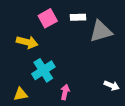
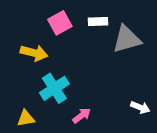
pink arrow: (65, 92) -> (82, 116), turned 40

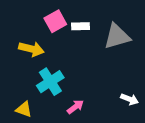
white rectangle: (98, 22) -> (80, 26), moved
yellow triangle: (26, 118) -> (24, 109), turned 30

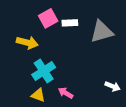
pink arrow: (75, 107) -> (66, 93), turned -112
yellow triangle: (24, 109) -> (38, 95), moved

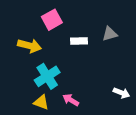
white rectangle: (70, 23) -> (79, 41), moved
gray triangle: (102, 32) -> (110, 34), size x0.6

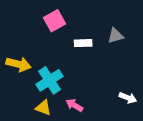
yellow arrow: (29, 46) -> (18, 64), moved

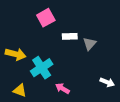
gray triangle: (115, 36) -> (89, 44), moved, turned -32
yellow triangle: (43, 108) -> (20, 91), moved

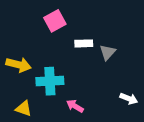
cyan cross: (42, 68) -> (50, 81), turned 30

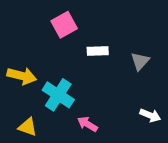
gray triangle: (107, 52) -> (140, 61), moved
cyan cross: (50, 81) -> (58, 95), turned 36

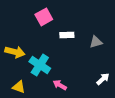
gray triangle: (140, 61) -> (96, 42), turned 32
white arrow: (150, 115) -> (103, 79), turned -64

